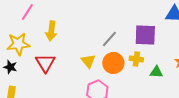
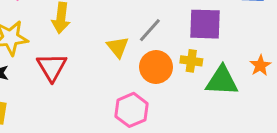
yellow triangle: (88, 61) -> (118, 47), moved
green triangle: (156, 72) -> (222, 81), size x1.6

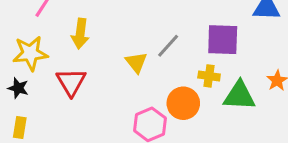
orange circle: (156, 67) -> (183, 103), moved

